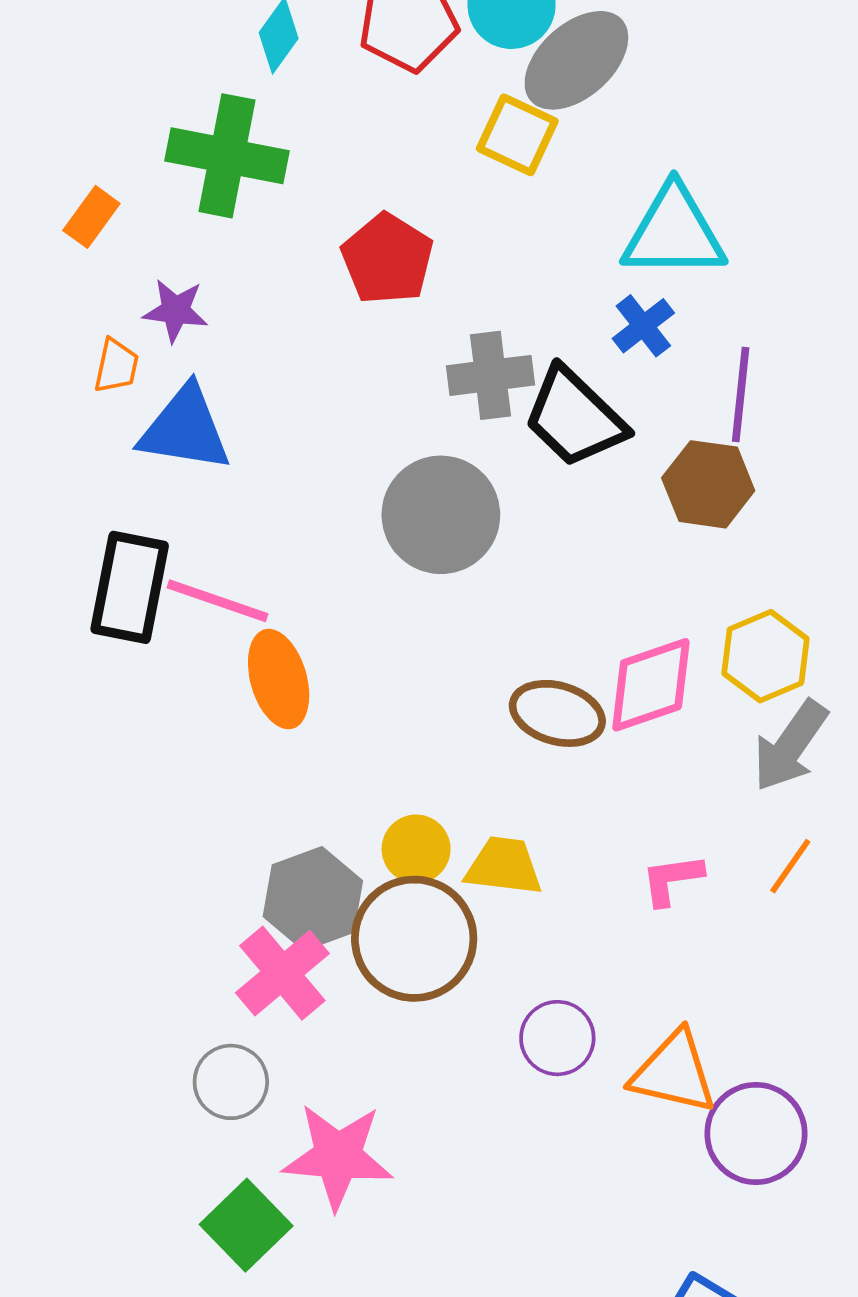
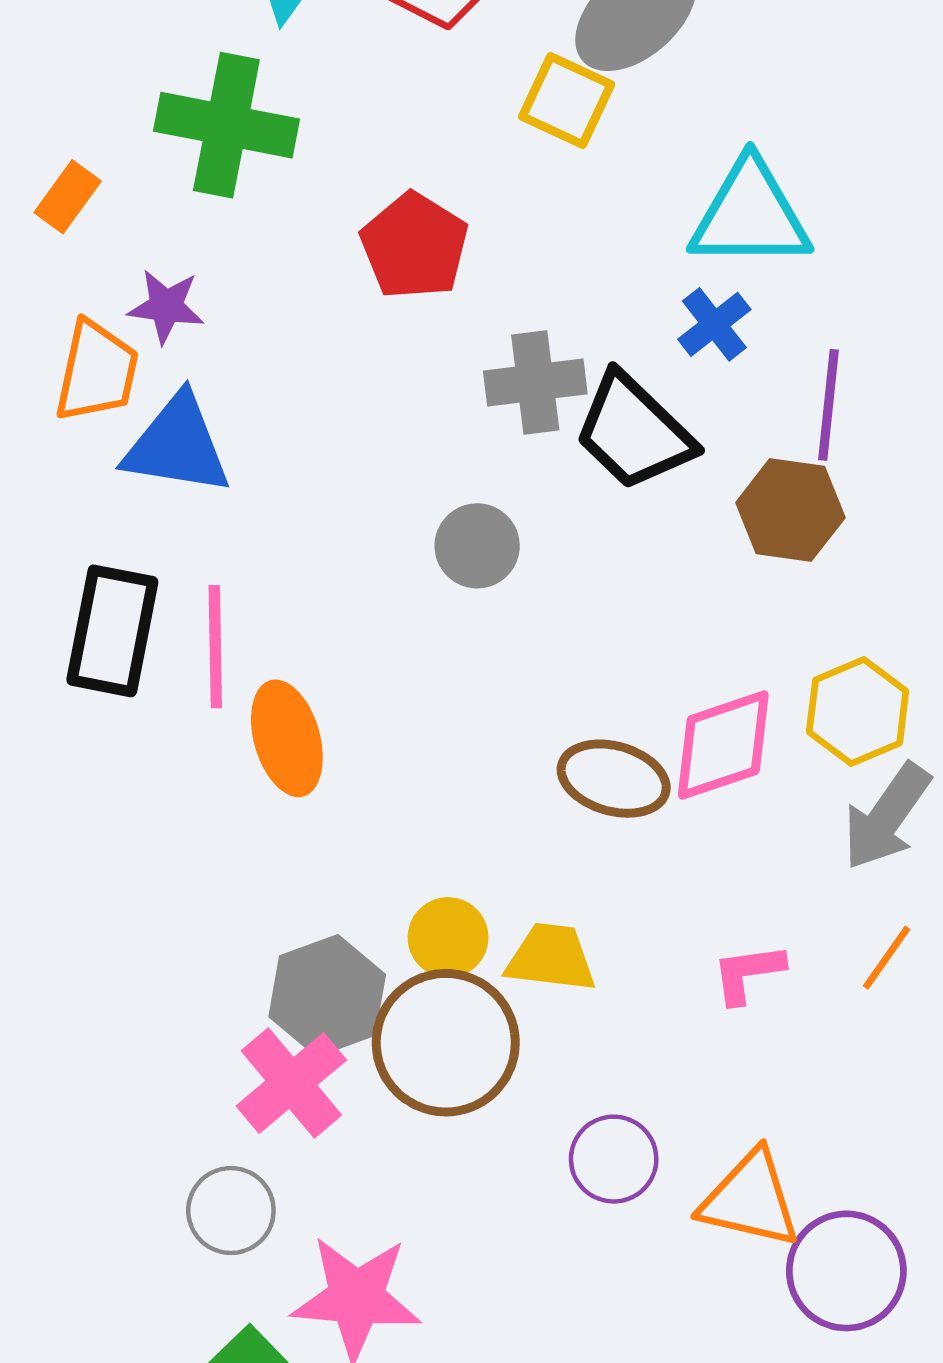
orange trapezoid: (116, 366) -> (97, 371), size x1.6
gray circle: (441, 515) -> (477, 546), size x0.6
pink line: (217, 601) -> (215, 647), turned 70

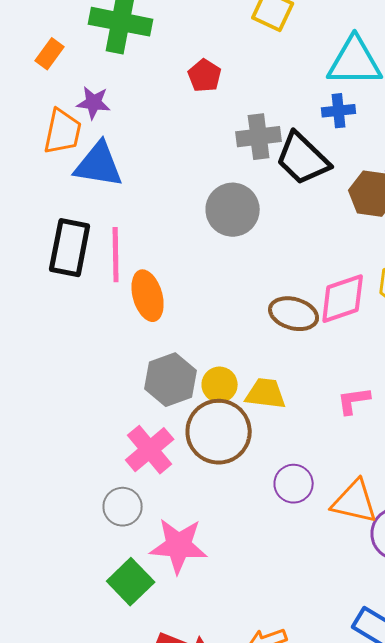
red pentagon: (414, 246) -> (205, 76), size x0.7
blue cross: (714, 324) -> (339, 111), turned 32
gray circle: (477, 546) -> (233, 210), size x1.4
gray hexagon: (327, 996) -> (171, 380), moved

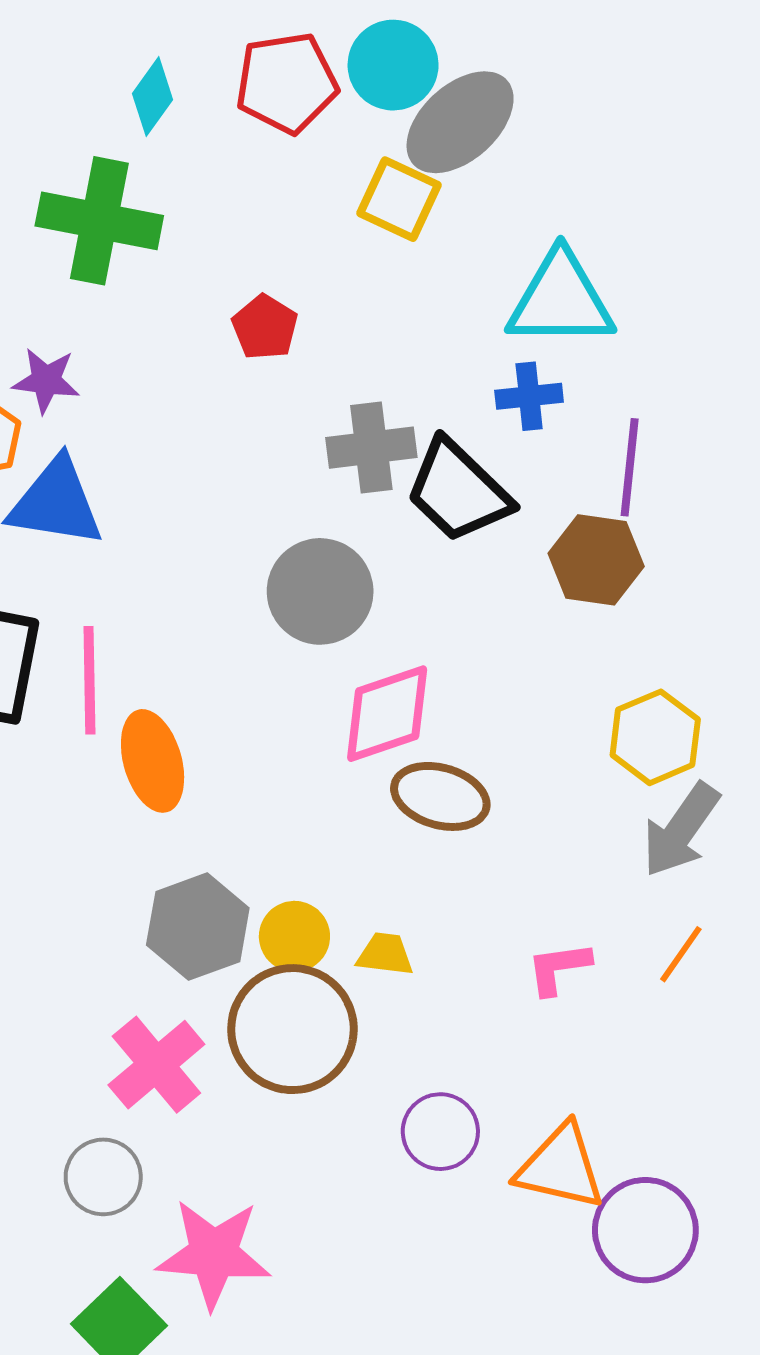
pink diamond: (343, 299) -> (387, 714), moved
yellow trapezoid: (266, 394) -> (385, 954), size x0.7

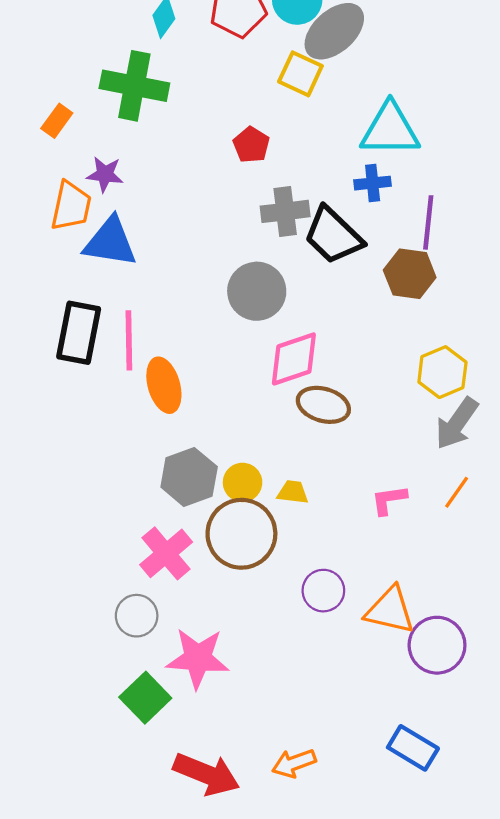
red pentagon: (265, 327) -> (251, 145), moved

